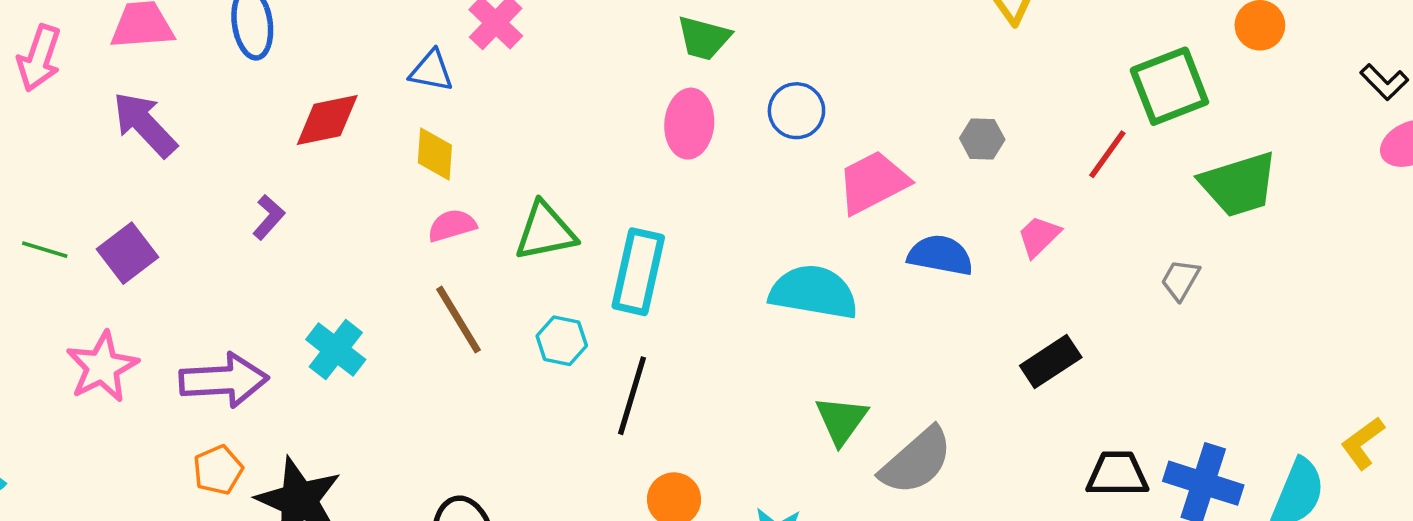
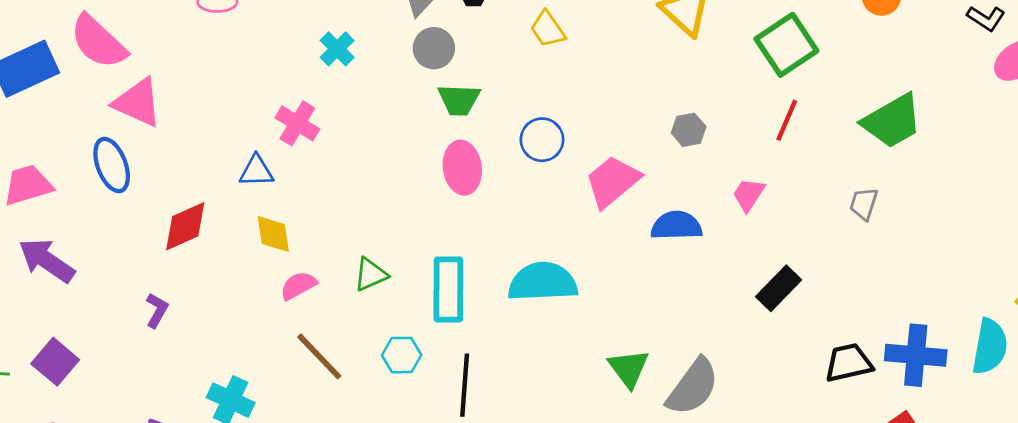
green square: (1169, 86) -> (786, 45), moved
green triangle: (545, 231) -> (371, 274), size x0.7
cyan semicircle: (814, 292) -> (543, 282), moved

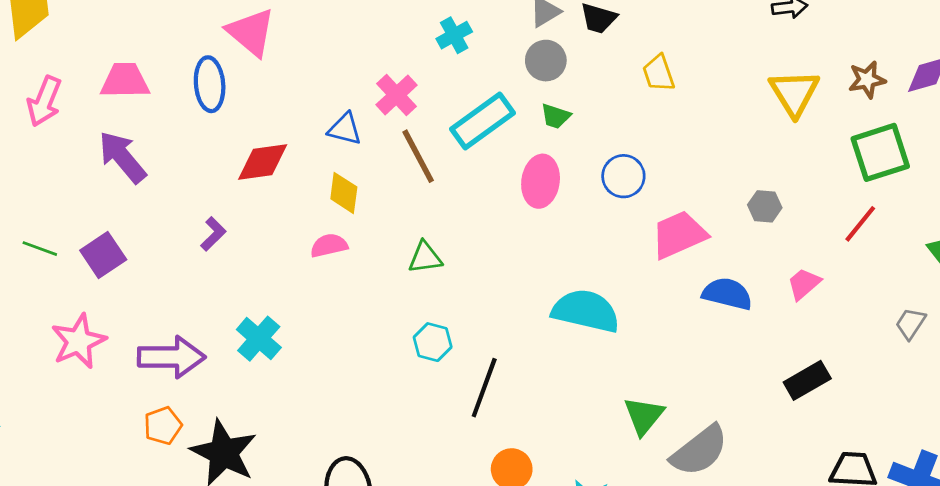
green trapezoid: (459, 100) -> (556, 116), size x0.7
pink semicircle: (298, 286) -> (329, 245), moved
cyan rectangle: (448, 289) -> (482, 121), moved, turned 38
brown line: (319, 356) -> (418, 156), moved

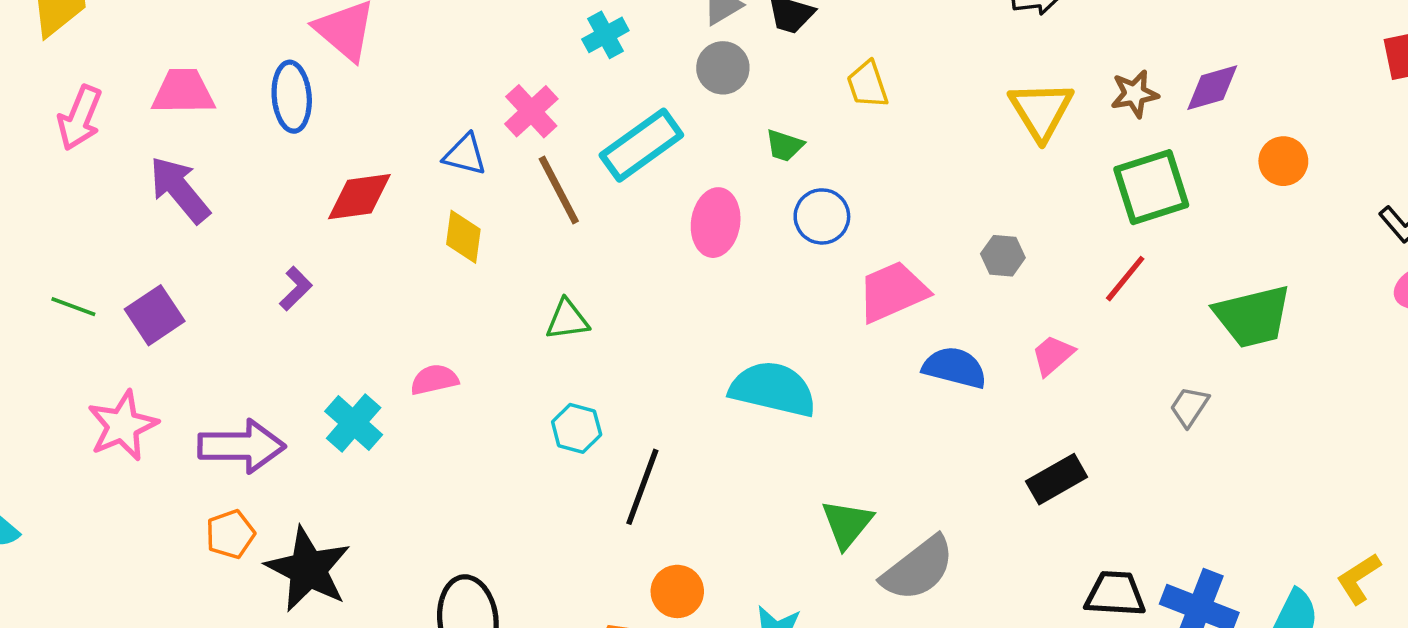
green trapezoid: (556, 116) -> (784, 145), moved
pink semicircle: (329, 245) -> (434, 380), moved

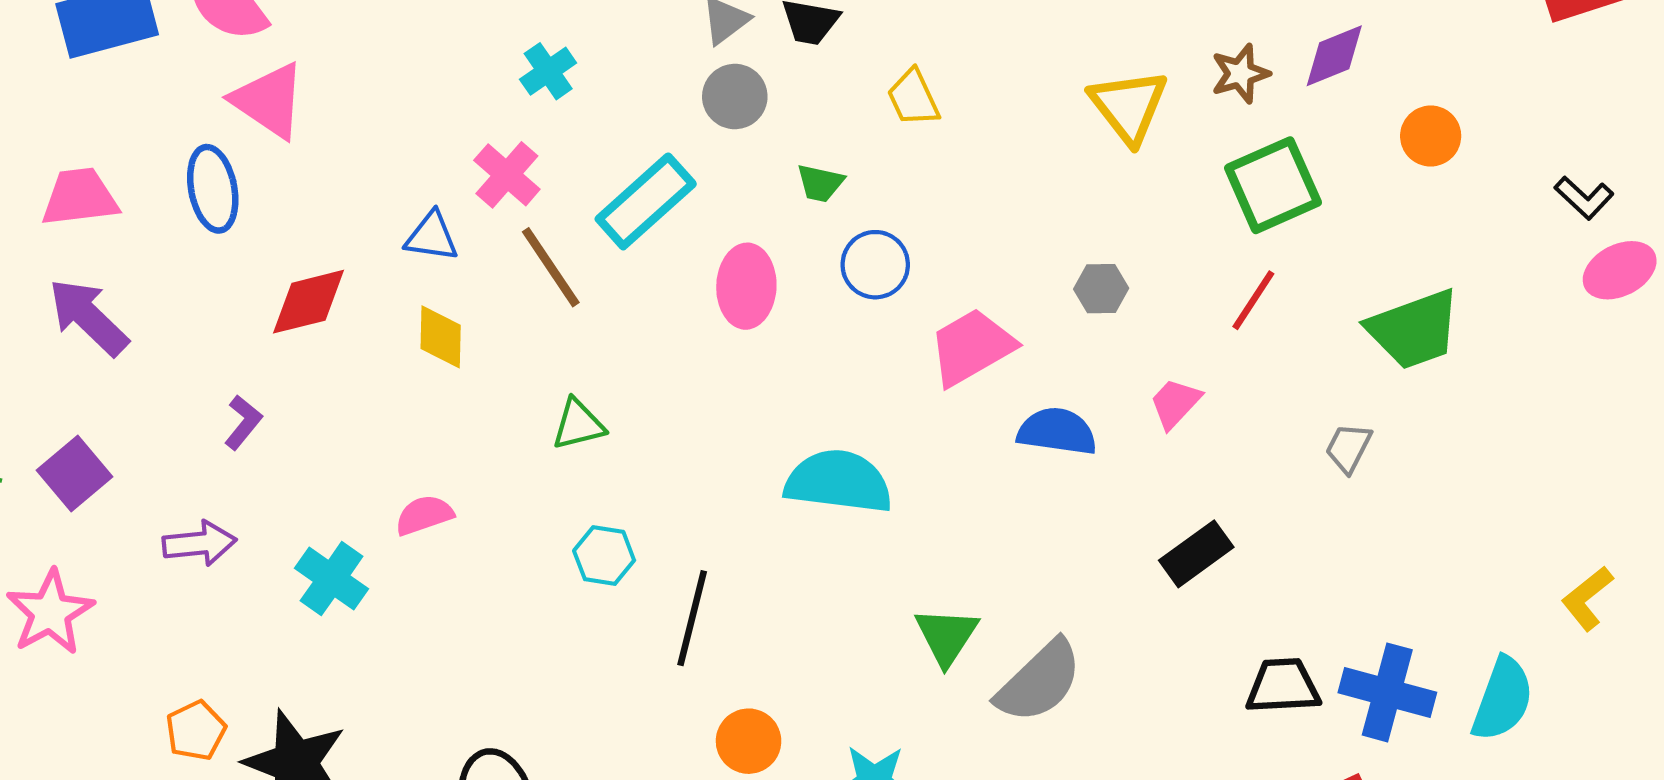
cyan cross: (605, 35) -> (548, 71), moved
purple arrow: (242, 446) -> (199, 543), moved, size x0.7
yellow L-shape: (1359, 579) -> (1587, 598), moved

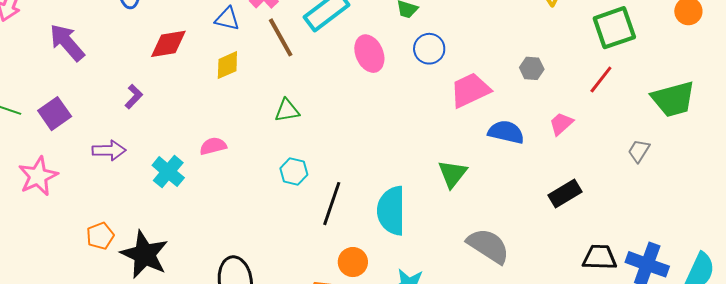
pink ellipse: (746, 286) -> (369, 54), turned -30
yellow diamond: (441, 337) -> (227, 65), turned 60
cyan semicircle: (838, 482) -> (391, 211), moved, turned -102
green triangle: (946, 636) -> (452, 174), moved
gray semicircle: (1039, 681) -> (488, 246), turned -108

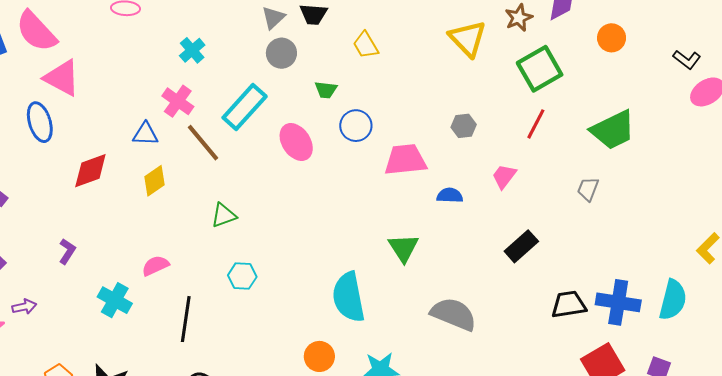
pink trapezoid: (470, 90) -> (405, 160), turned 30
purple L-shape: (134, 97) -> (67, 251), moved
blue semicircle: (506, 132) -> (450, 195), size x0.7
purple arrow: (109, 150) -> (24, 307), moved, size x0.7
black line: (332, 204) -> (186, 319), moved

